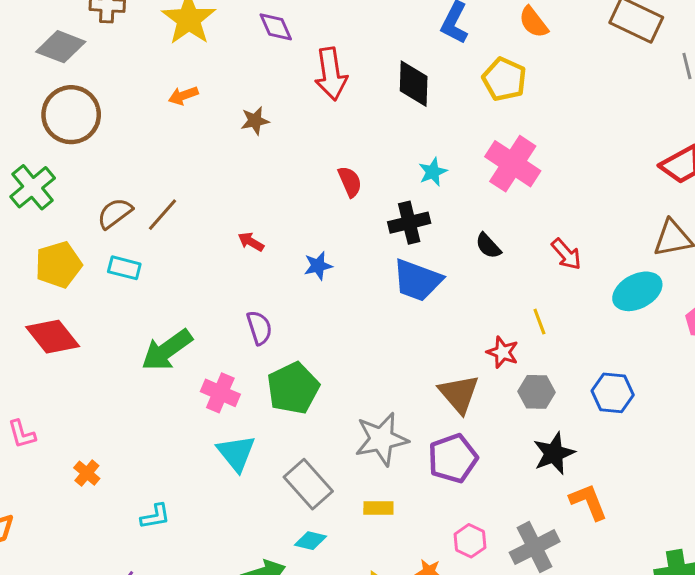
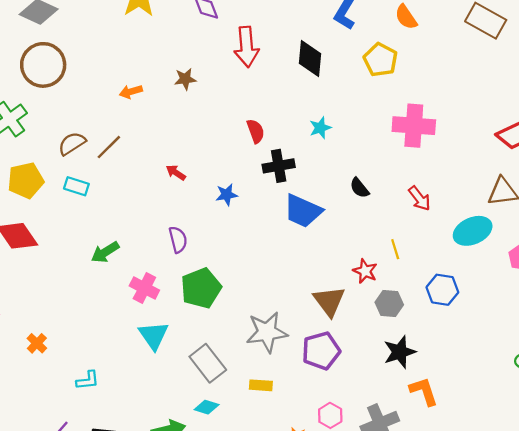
orange arrow: (183, 96) -> (131, 92), moved
pink cross: (513, 164) -> (414, 126), moved, turned -33
black cross: (409, 223) -> (279, 166), moved
green arrow: (167, 350) -> (105, 252), size x0.7
blue hexagon: (613, 393) -> (442, 290), moved

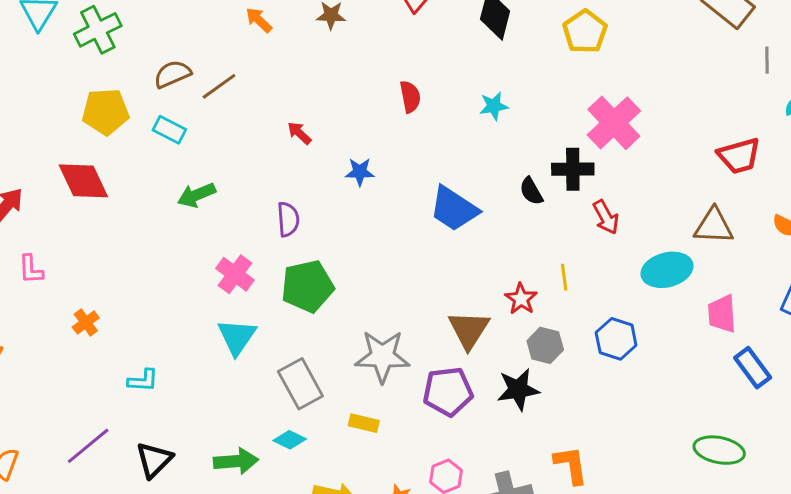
orange arrow: (131, 92) -> (259, 20), turned 50
pink cross: (414, 126) -> (614, 123), turned 33
black cross: (279, 166) -> (573, 169), moved
green arrow: (105, 252) -> (196, 195), moved
black star: (400, 352) -> (518, 389), moved

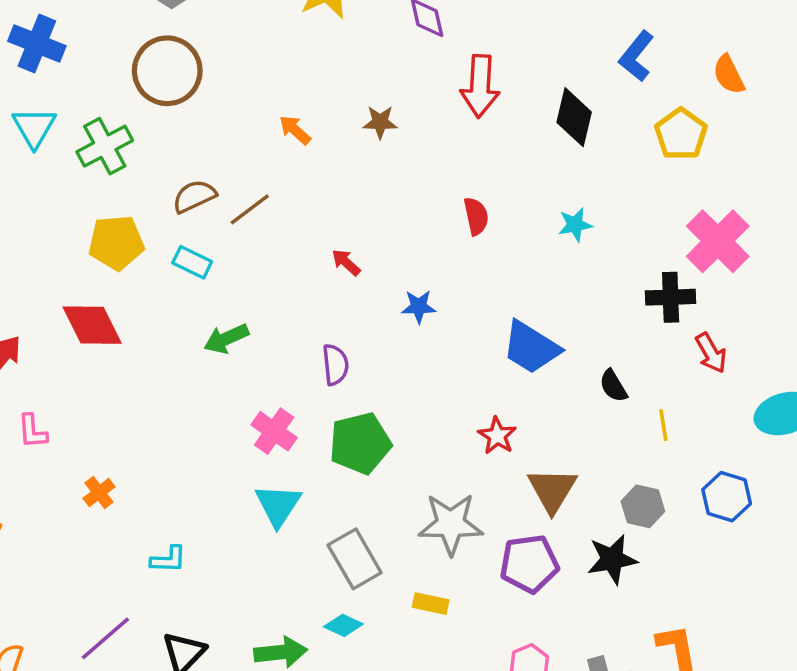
black semicircle: (531, 191) -> (613, 386), moved
red star: (521, 299) -> (497, 436), moved

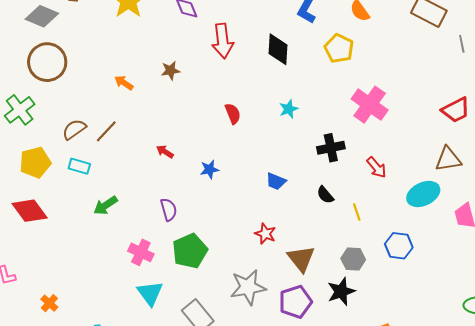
black cross: (671, 297) -> (331, 148), moved
blue trapezoid: (531, 347) -> (276, 181), size x0.6

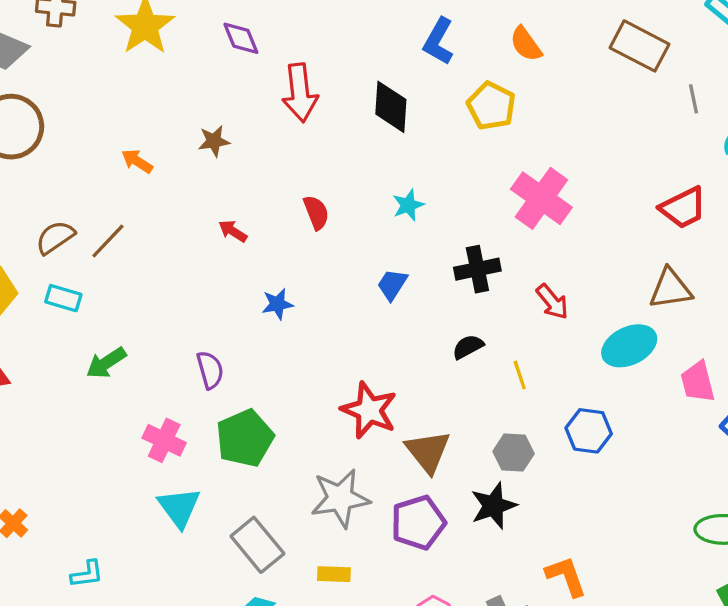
red arrow: (165, 152) -> (233, 231), moved
blue trapezoid: (276, 181) -> (392, 285), moved, turned 100
black semicircle: (325, 195) -> (468, 347), turned 102
red star: (265, 234) -> (369, 410), size x1.6

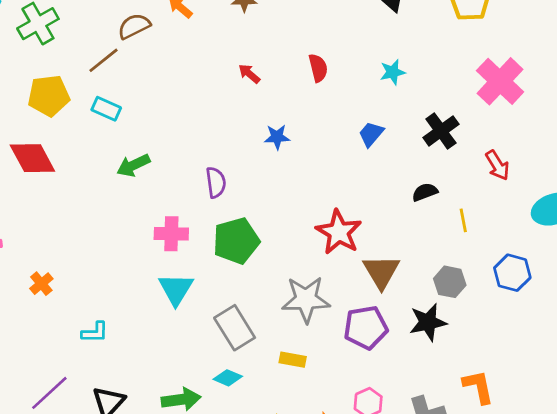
brown semicircle: (55, 237) -> (134, 26), moved
brown line: (108, 241) -> (103, 60), moved
black cross: (477, 269) -> (441, 131), turned -32
pink cross: (164, 440) -> (171, 234), turned -32

